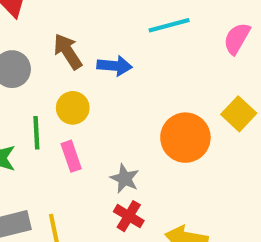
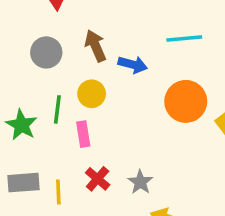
orange circle: (185, 138) -> (186, 101), moved
gray star: (125, 179) -> (140, 182), moved
red cross: (129, 216) -> (98, 179), moved

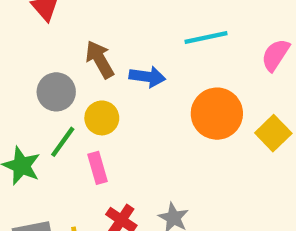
gray circle: (46, 52) -> (56, 92), moved
green line: (57, 109) -> (63, 142), turned 36

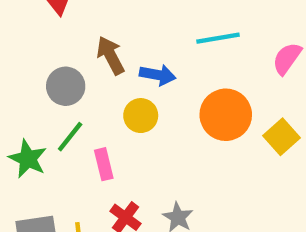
yellow circle: (102, 118) -> (141, 116), moved

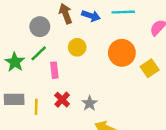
blue arrow: (158, 75) -> (91, 16), moved

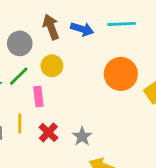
yellow circle: (77, 47) -> (52, 66), moved
yellow line: (36, 107) -> (20, 124), moved

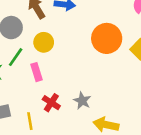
yellow line: (20, 124) -> (30, 121), moved

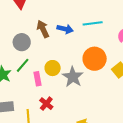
yellow circle: (44, 42) -> (53, 68), moved
gray star: (82, 101) -> (73, 77), moved, size x1.5

